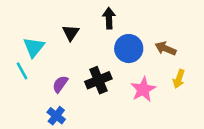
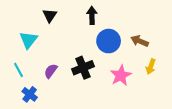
black triangle: (71, 33) -> (50, 15), moved
cyan line: (22, 71) -> (19, 70), moved
blue cross: (56, 116) -> (30, 94), moved

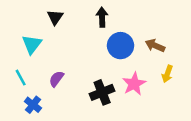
black cross: (83, 68) -> (102, 92), moved

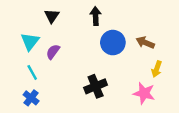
cyan line: (21, 78) -> (32, 72), moved
purple semicircle: (56, 79) -> (53, 52), moved
pink star: (134, 84) -> (144, 93), moved, turned -30

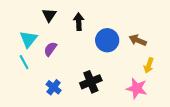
black arrow: (96, 16) -> (79, 22), moved
cyan line: (32, 72) -> (24, 62), moved
blue cross: (31, 98) -> (54, 87), moved

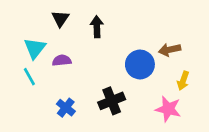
blue circle: (107, 40) -> (140, 64), moved
brown arrow: (138, 40) -> (170, 50), turned -35
purple semicircle: (50, 49) -> (62, 60), turned 48

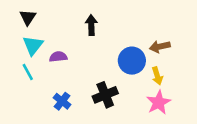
black triangle: (60, 19) -> (28, 17), moved
yellow arrow: (183, 81) -> (157, 76), moved, turned -36
pink star: (168, 109) -> (159, 102), turned 30

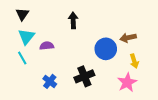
yellow arrow: (157, 76) -> (134, 61), moved

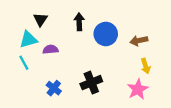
black triangle: (22, 14) -> (40, 20), moved
cyan triangle: (26, 37) -> (28, 39), turned 36
blue circle: (106, 49) -> (106, 34), moved

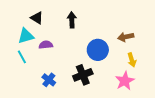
black triangle: (40, 20) -> (37, 18), turned -32
blue circle: (106, 34) -> (98, 50), moved

